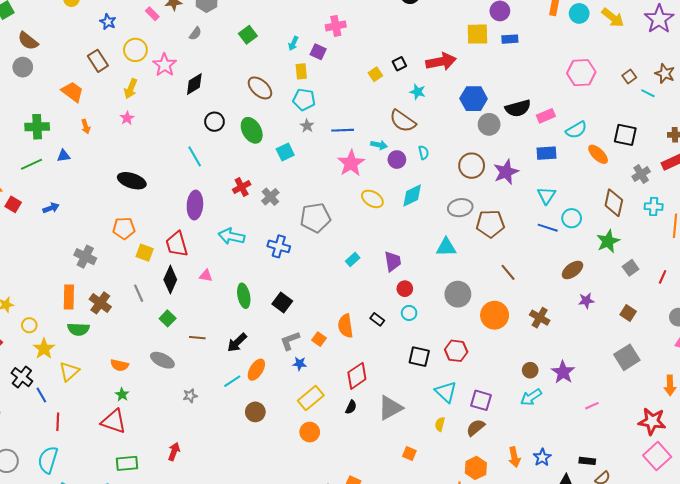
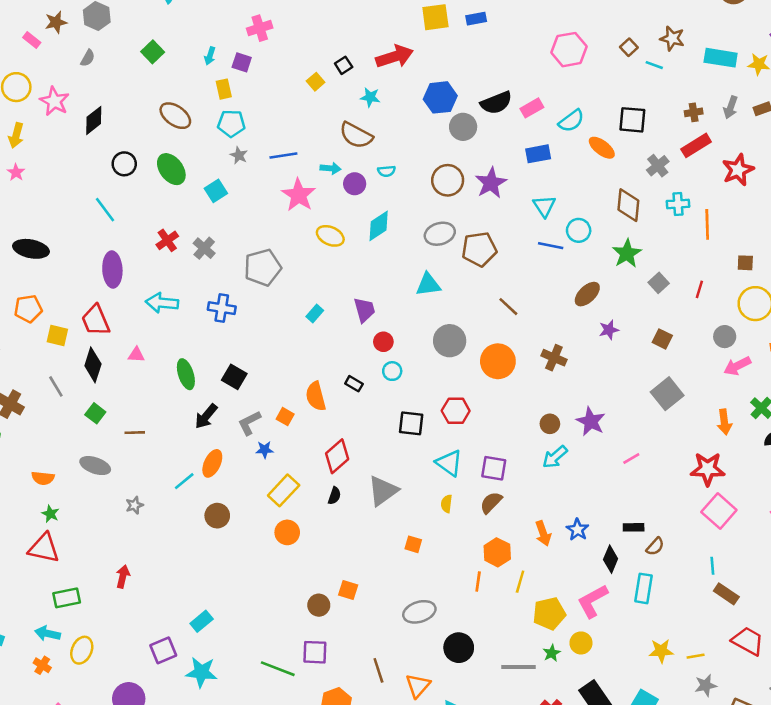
cyan semicircle: (424, 152) -> (387, 171), turned 104
black arrow: (237, 342) -> (206, 416), moved

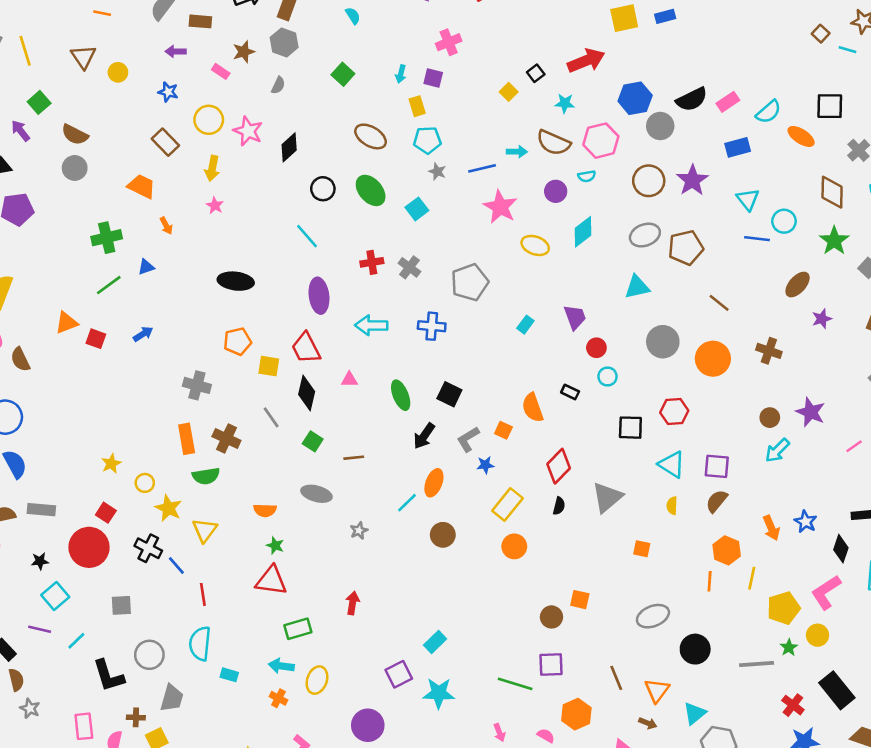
pink hexagon: (569, 50) -> (601, 141), moved
cyan arrow: (330, 168) -> (517, 152), moved
red cross: (167, 240) -> (372, 262), turned 30

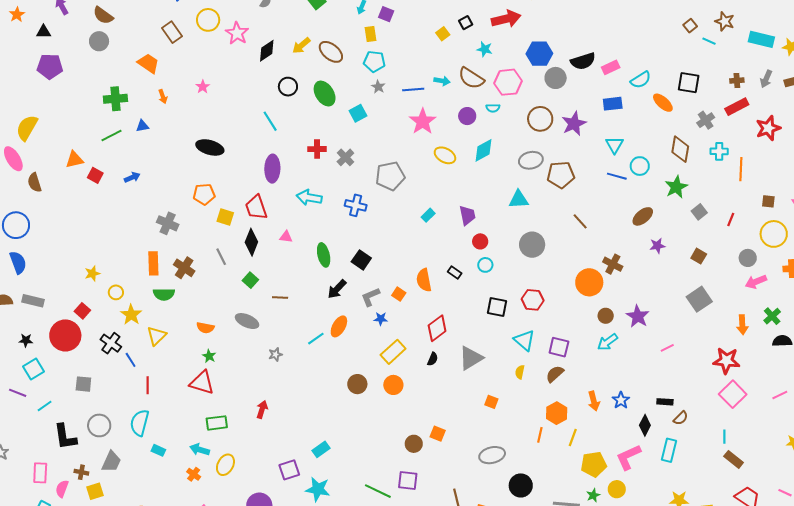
yellow arrow: (212, 168) -> (301, 45), moved, turned 30
orange circle: (713, 359) -> (589, 282), moved
brown circle: (443, 535) -> (357, 384), moved

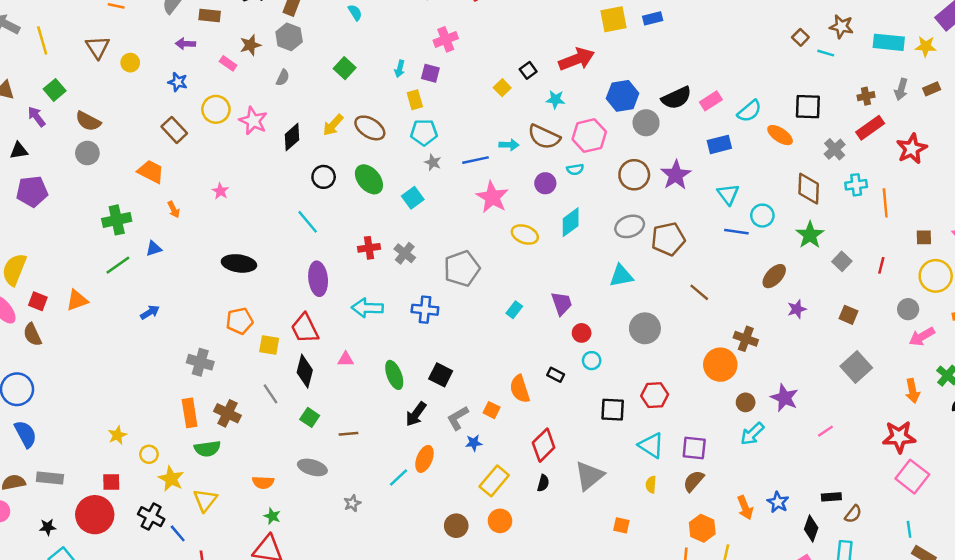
red square: (95, 175) -> (38, 301), moved
red square: (82, 311) -> (111, 482), turned -35

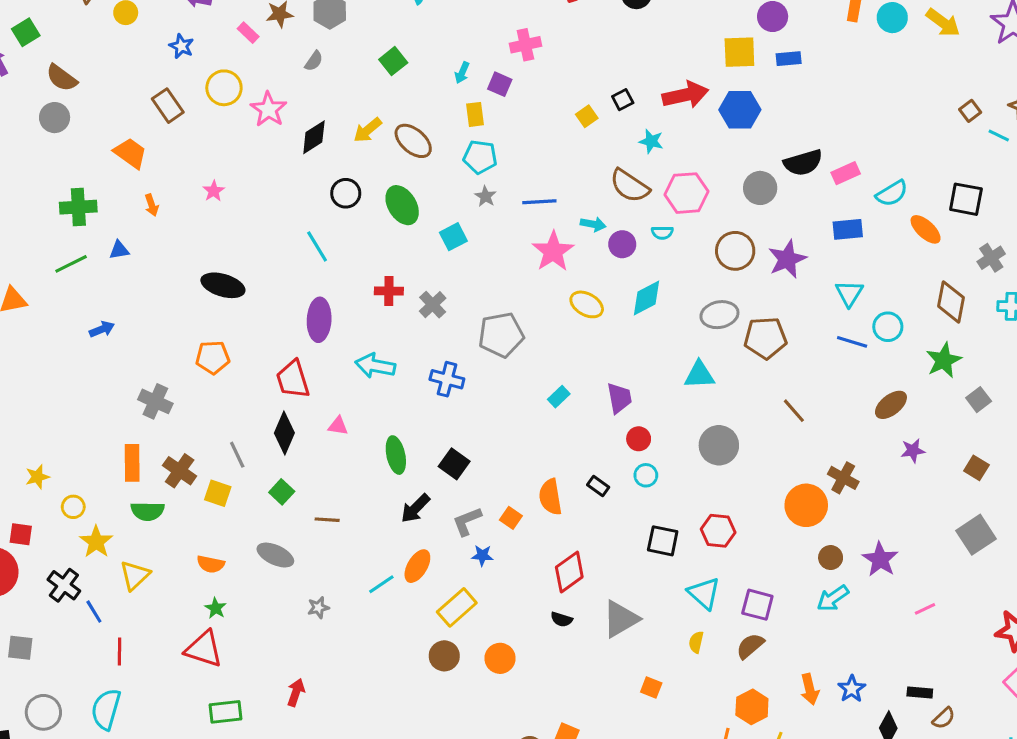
blue hexagon: (623, 96) -> (740, 110), moved
cyan arrow: (509, 145) -> (593, 224), moved
yellow square: (269, 345) -> (218, 493), moved
yellow rectangle: (494, 481) -> (457, 607), moved
black semicircle: (543, 483) -> (561, 619), turned 84

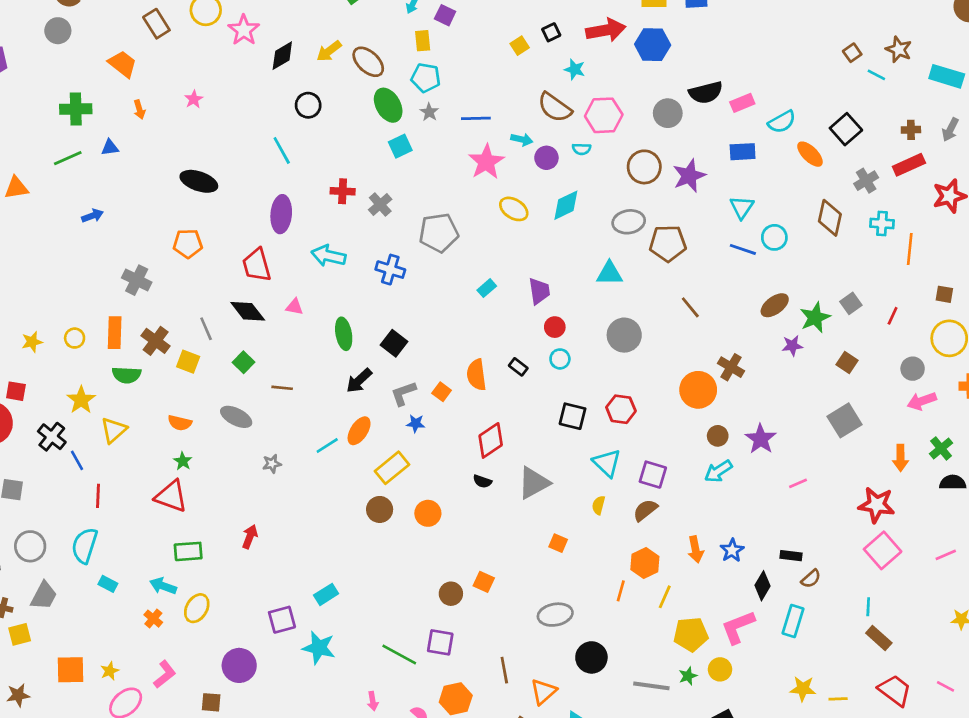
black square: (966, 199) -> (846, 129), turned 36
green ellipse: (402, 205) -> (388, 105), moved
green star: (944, 360) -> (815, 317), moved
black diamond: (284, 433) -> (248, 311), turned -63
yellow circle: (73, 507) -> (75, 338), moved

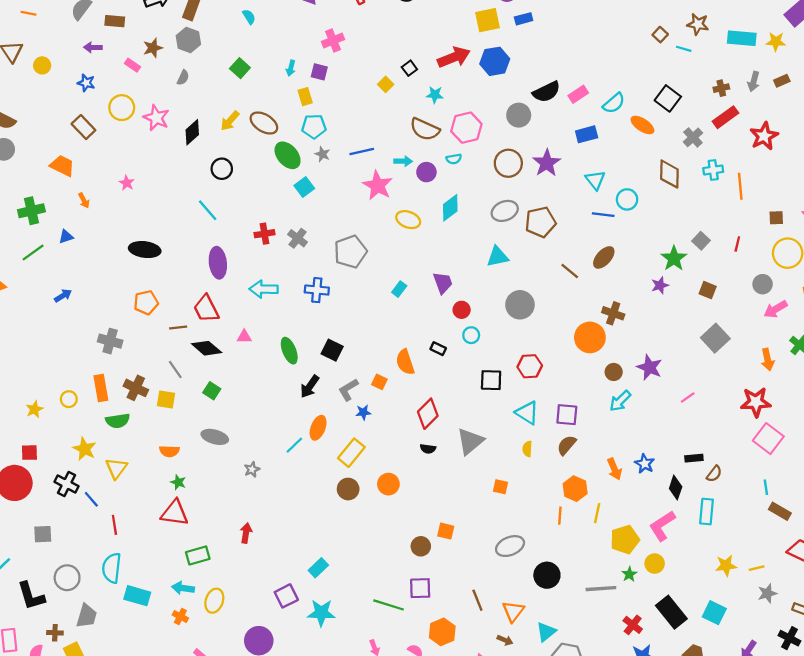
brown ellipse: (775, 305) -> (604, 257), moved
brown line: (282, 388) -> (178, 327), moved
cyan rectangle: (108, 584) -> (137, 596), size x1.6

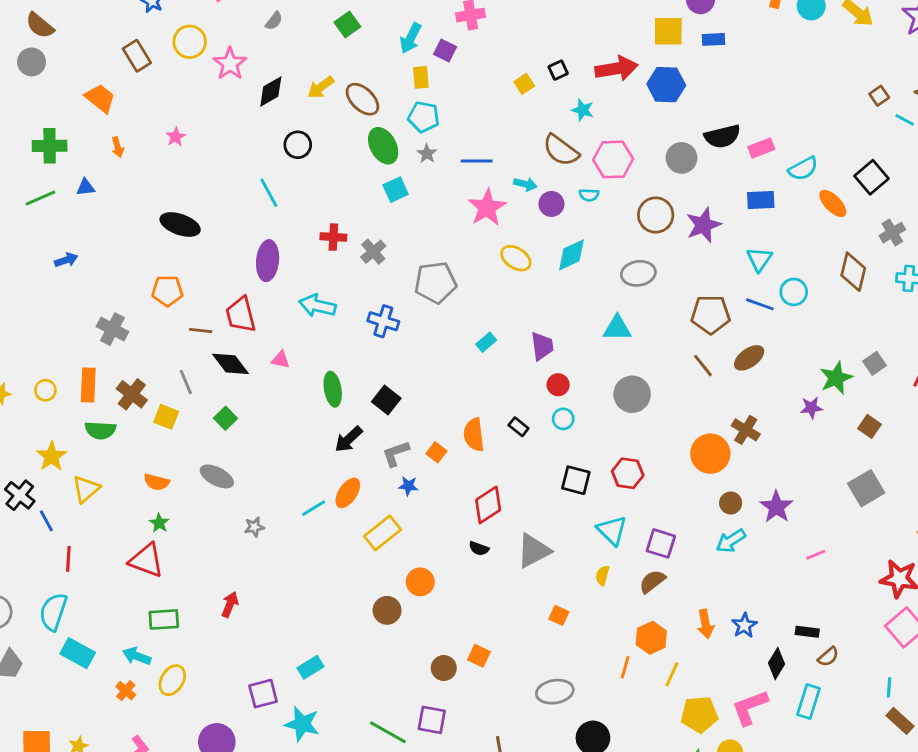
cyan arrow: (291, 68) -> (411, 38), size x1.5
brown pentagon: (540, 222) -> (711, 314), moved
brown circle: (348, 489) -> (387, 610), moved

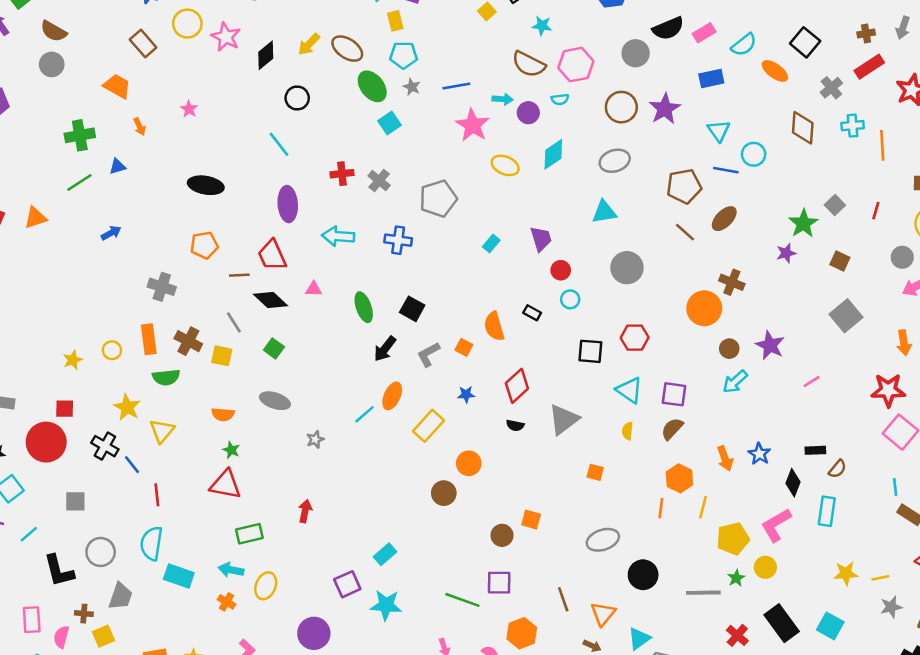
blue star: (408, 486) -> (466, 394), moved

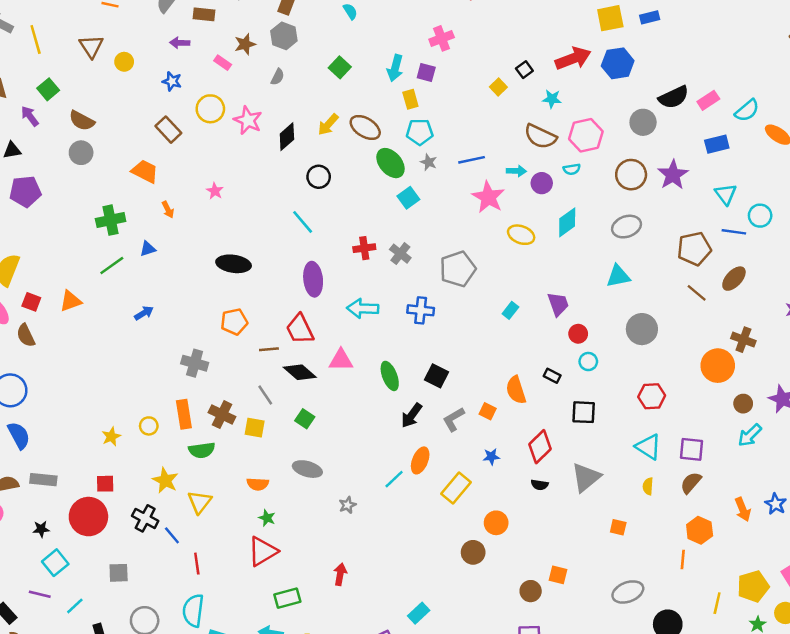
pink triangle: (314, 289) -> (341, 360), size x1.5
black square: (590, 351) -> (584, 412), moved
red triangle: (226, 485) -> (263, 551), turned -40
yellow line: (703, 507) -> (717, 603), moved

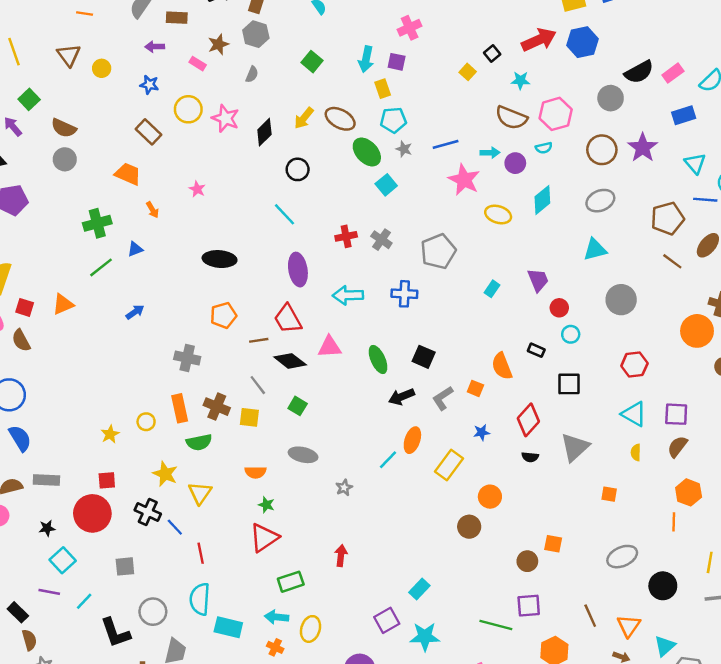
black arrow: (412, 415) -> (401, 397), turned 35

